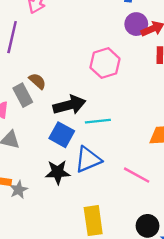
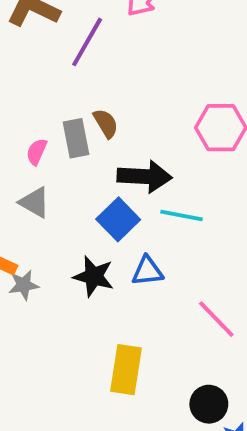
blue triangle: (88, 159) -> (147, 271), size x0.7

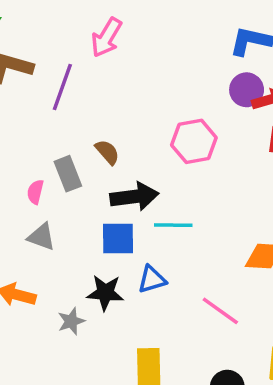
brown semicircle: (106, 123) -> (107, 152), moved
blue square: (118, 219) -> (118, 239), turned -36
gray star: (24, 285) -> (71, 321), moved

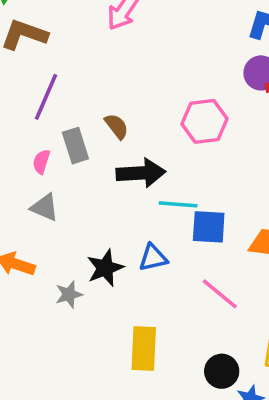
purple line: (62, 87) -> (46, 97), moved
blue square: (118, 239) -> (209, 227), moved
black star: (105, 293) -> (105, 268), turned -30

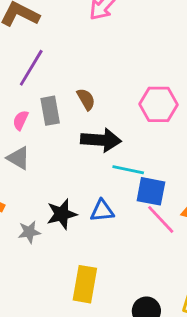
pink line: (220, 294) -> (161, 219), moved

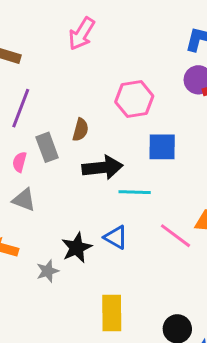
brown semicircle: (86, 99) -> (81, 130), turned 55
pink hexagon: (159, 104) -> (134, 99), moved
blue square: (151, 191) -> (162, 147), moved
blue triangle: (102, 211) -> (116, 237), turned 45

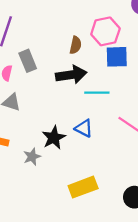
pink hexagon: (134, 99) -> (105, 31), moved
brown semicircle: (81, 130) -> (76, 45), moved
yellow rectangle: (112, 313) -> (83, 187), turned 72

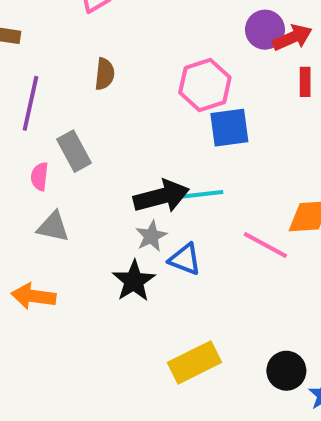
brown semicircle: (76, 45) -> (105, 74), moved
black arrow: (71, 75) -> (161, 196), moved
gray star: (32, 157) -> (151, 236), moved

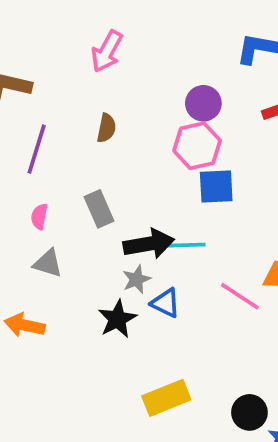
purple circle: (265, 30) -> (203, 103), moved
gray rectangle: (74, 151) -> (99, 209), moved

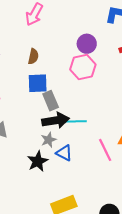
blue square: (216, 186) -> (38, 83), moved
gray rectangle: (99, 209) -> (51, 101), moved
pink line: (240, 296) -> (105, 150), turned 30

